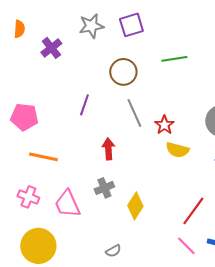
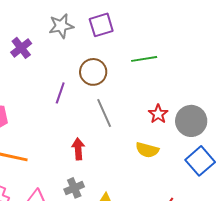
purple line: (84, 105) -> (60, 93), moved
red star: (164, 125) -> (158, 114), moved

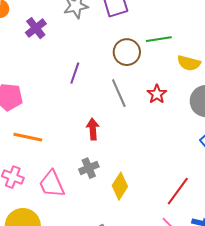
brown circle: (93, 72) -> (127, 52), moved
red star: (158, 114) -> (157, 94), moved
yellow semicircle: (147, 150) -> (189, 63), moved

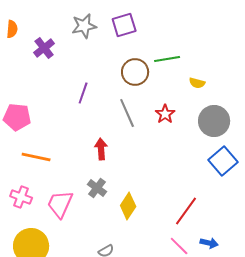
yellow semicircle: (189, 63) -> (197, 83), size x0.7
gray cross: (89, 168) -> (97, 188), turned -30
pink trapezoid: (52, 184) -> (60, 204), turned 48

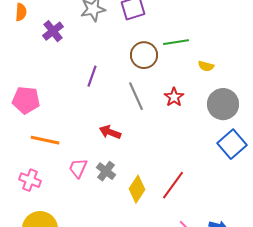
red arrow: (101, 149) -> (110, 132), turned -65
pink trapezoid: (60, 204) -> (78, 168), moved, size x0.7
red line: (186, 211) -> (173, 185), moved

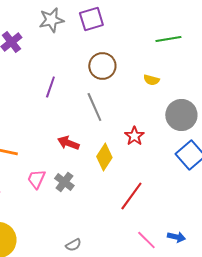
green line: (176, 42) -> (168, 39), moved
yellow semicircle: (206, 66) -> (151, 80), moved
red star: (174, 97) -> (134, 136), moved
yellow diamond: (137, 189) -> (104, 157), moved

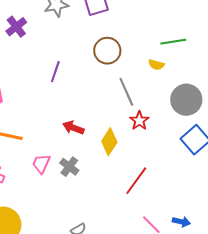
green line: (168, 39) -> (173, 42), moved
gray line: (94, 107) -> (126, 92), moved

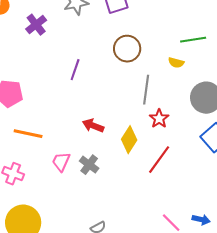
gray line: (126, 92) -> (146, 90), turned 32
red line: (136, 181) -> (159, 160), moved

